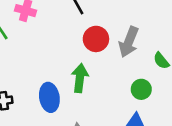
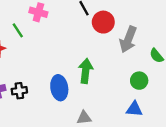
red circle: (96, 39) -> (103, 22), moved

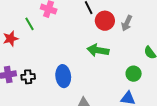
gray arrow: (128, 39) -> (127, 23), moved, size x0.7
green arrow: (86, 71) -> (98, 50), moved, turned -90

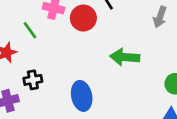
red circle: (105, 21) -> (83, 18), moved
black cross: (28, 77) -> (33, 80), moved

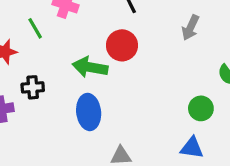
red circle: (83, 18) -> (122, 45), moved
green arrow: (125, 57) -> (90, 67), moved

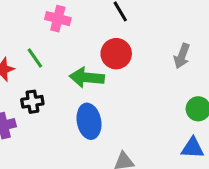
green line: (35, 28) -> (35, 58), moved
gray arrow: (190, 28) -> (182, 56), moved

